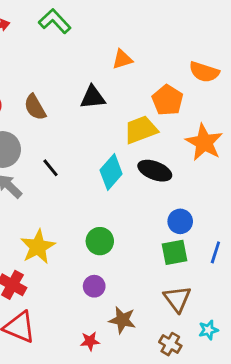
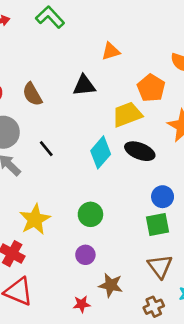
brown cross: (170, 344) -> (154, 307), turned 36

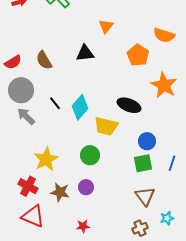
orange triangle: (111, 51) -> (106, 26), turned -35
yellow trapezoid: (127, 114) -> (106, 126), moved, turned -145
cyan diamond: (101, 152) -> (80, 107), moved
brown star: (111, 285) -> (60, 192), moved

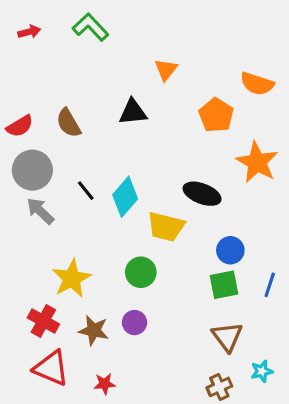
red star: (83, 226) -> (105, 384), moved

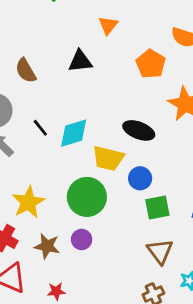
cyan diamond: (125, 197) -> (74, 133), turned 32
blue circle: (230, 250) -> (140, 178), moved
green circle: (141, 272) -> (87, 197), size x1.5

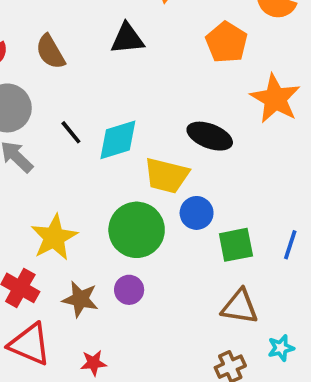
blue circle: (140, 178) -> (197, 213), moved
brown triangle: (160, 251) -> (240, 307), turned -44

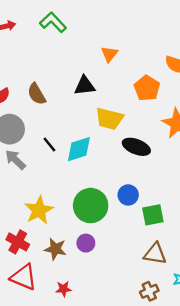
yellow trapezoid: (167, 175) -> (109, 119), moved

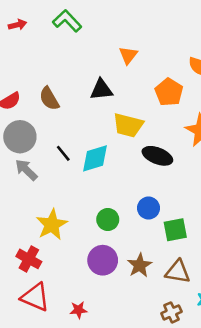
green circle: (91, 206) -> (108, 219), size x0.6
purple circle: (86, 243) -> (103, 260), size x1.5
brown star: (55, 249) -> (140, 265), moved, turned 30

